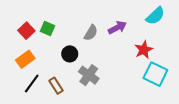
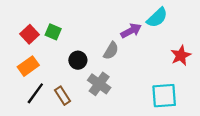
cyan semicircle: (155, 16) -> (157, 18), moved
gray semicircle: (91, 33) -> (111, 51), moved
red star: (144, 50) -> (181, 55), moved
cyan square: (155, 74) -> (164, 96), moved, turned -30

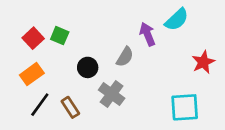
purple arrow: (131, 31) -> (147, 34), turned -84

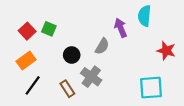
cyan semicircle: (177, 20) -> (144, 16), turned 138
red star: (203, 62) -> (166, 51), turned -30
brown rectangle: (70, 107) -> (67, 89), moved

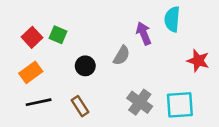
gray cross: (91, 77) -> (140, 102), moved
black line: (33, 85) -> (39, 102), turned 42

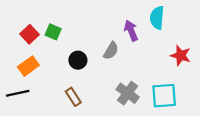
black line: (39, 102) -> (18, 93), moved

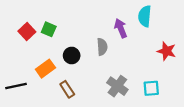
gray semicircle: (111, 51) -> (102, 47), turned -35
orange rectangle: (28, 66) -> (45, 69), moved
cyan square: (164, 96) -> (151, 88), size x0.7

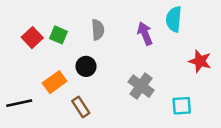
gray semicircle: (102, 47) -> (98, 30), moved
gray cross: (117, 86) -> (141, 86), moved

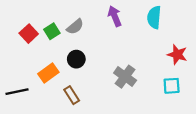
gray semicircle: (98, 30) -> (75, 27), moved, turned 54
purple arrow: (145, 34) -> (115, 16), moved
green square: (58, 35) -> (52, 31), turned 35
cyan square: (182, 106) -> (172, 86), moved

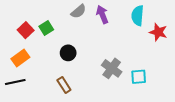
gray semicircle: (75, 27) -> (78, 11), moved
red star: (177, 54) -> (158, 32), moved
orange rectangle: (48, 73) -> (20, 58), moved
cyan square: (172, 86) -> (139, 77), moved

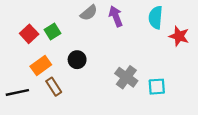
orange rectangle: (20, 58) -> (41, 66), moved
brown rectangle: (64, 85) -> (54, 87), moved

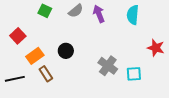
green square: (52, 32) -> (45, 11), moved, turned -32
red square: (29, 34) -> (18, 36), moved
red star: (179, 36) -> (156, 48), moved

